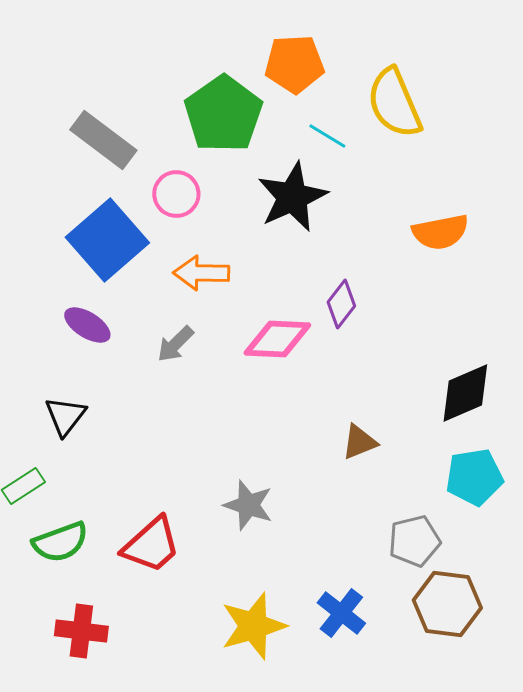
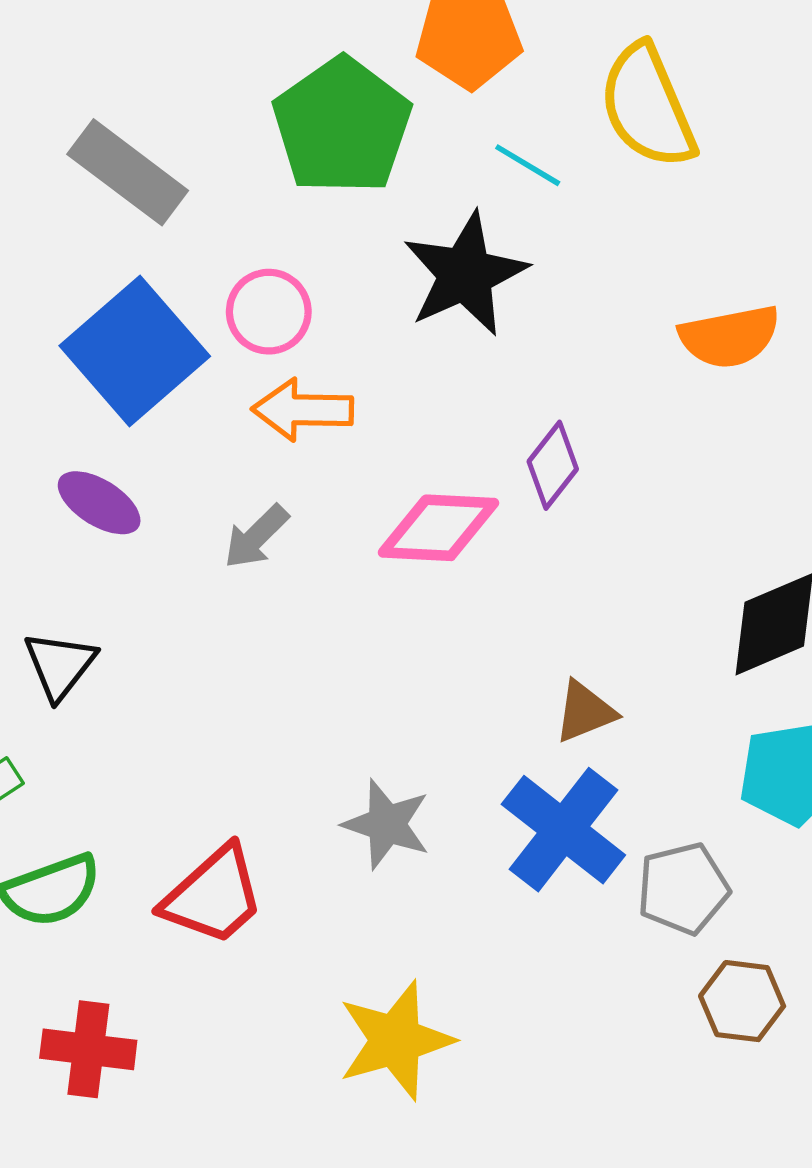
pink circle: (176, 194) -> (269, 312), moved
brown hexagon: (447, 604) -> (742, 1001), size x0.7
blue cross: (341, 613) -> (563, 830), moved, size x1.4

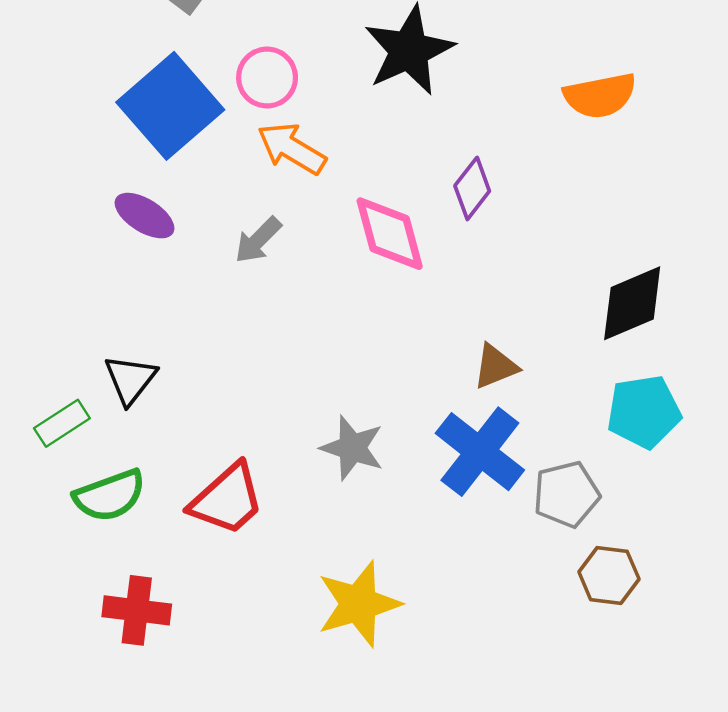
orange arrow: (303, 410) -> (292, 148), turned 30
pink diamond: (438, 528) -> (390, 234), turned 72
black triangle: (60, 665) -> (130, 379), moved

